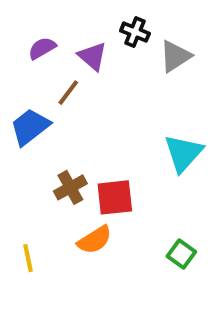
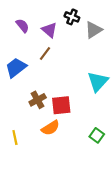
purple semicircle: (42, 48) -> (22, 26), turned 80
brown line: (68, 93) -> (45, 54), moved

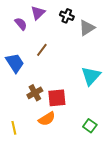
purple triangle: (49, 30) -> (38, 13), moved, turned 35
blue trapezoid: (16, 68) -> (15, 63), turned 95

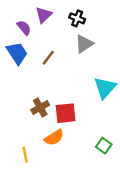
gray triangle: (87, 28) -> (84, 44), moved
blue trapezoid: (15, 63) -> (17, 53), moved
yellow line: (14, 128) -> (25, 155), moved

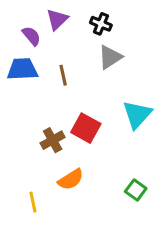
blue trapezoid: (17, 53) -> (22, 69), turned -60
brown line: (48, 58) -> (63, 75), turned -49
red square: (66, 113) -> (86, 128), moved, turned 35

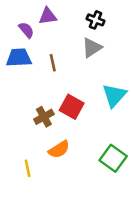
purple triangle: (57, 19) -> (48, 16), turned 36
black cross: (101, 24) -> (95, 20), moved
green square: (136, 190) -> (113, 158), size x1.5

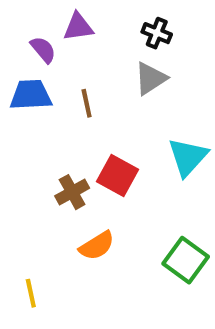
yellow line: (28, 168) -> (31, 293), moved

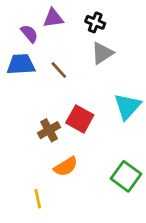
black cross: (157, 33) -> (95, 22), moved
brown line: (87, 103) -> (59, 70), turned -30
yellow line: (31, 293) -> (38, 199), moved

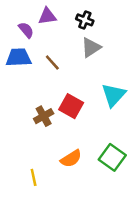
orange semicircle: (66, 167) -> (71, 159), moved

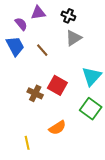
blue trapezoid: (19, 57) -> (15, 46), turned 65
brown cross: (44, 116) -> (35, 93), turned -35
green square: (112, 157) -> (91, 109), moved

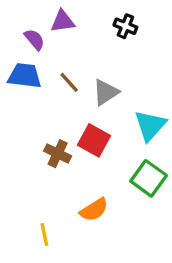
black cross: (68, 16) -> (125, 26), moved
gray triangle: (74, 38) -> (106, 92), moved
blue trapezoid: (15, 46) -> (25, 76), turned -55

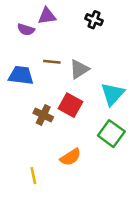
purple semicircle: (34, 39) -> (26, 30), turned 147
blue trapezoid: (25, 76) -> (21, 75), moved
brown line: (69, 82) -> (52, 62), turned -42

